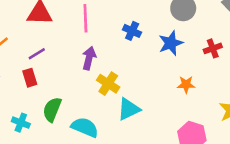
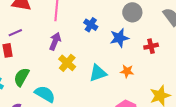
cyan triangle: (129, 109) -> (98, 73), moved

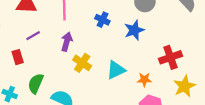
purple line: (15, 33) -> (33, 36), moved
red cross: (151, 46) -> (170, 57), moved, size x1.5
orange star: (127, 71) -> (144, 80), moved

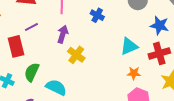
blue star: (134, 30) -> (159, 25), moved, turned 30
red rectangle: (18, 57) -> (16, 46), size x1.5
cyan triangle: (116, 70) -> (129, 46), moved

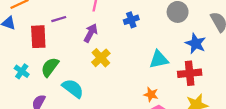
blue cross: (97, 15) -> (131, 20), turned 32
orange star: (134, 73) -> (151, 95), moved

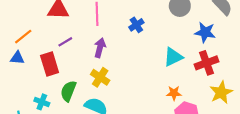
yellow cross: (101, 58) -> (100, 77), moved

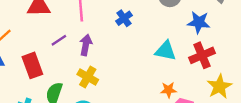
purple line: (65, 42) -> (59, 40), moved
cyan triangle: (173, 57) -> (166, 51), turned 40

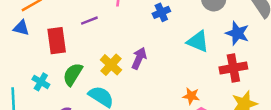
purple arrow: (86, 45) -> (139, 58), moved
cyan triangle: (166, 51) -> (198, 41), moved

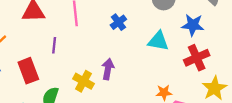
purple line: (89, 21) -> (54, 45), turned -49

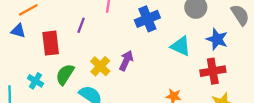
blue cross: (118, 22) -> (147, 19), size x1.5

